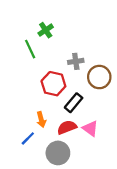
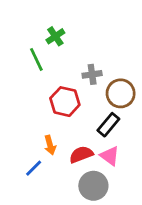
black rectangle: (74, 103) -> (108, 125), moved
gray circle: (58, 153) -> (93, 186), moved

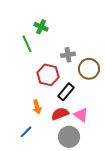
green cross: (55, 36) -> (41, 27), turned -32
black rectangle: (108, 125) -> (66, 92), moved
blue line: (34, 168) -> (26, 132), moved

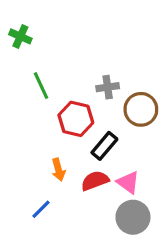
green cross: (41, 27) -> (20, 36), moved
green line: (27, 44) -> (41, 86), moved
gray circle: (69, 137) -> (133, 217), moved

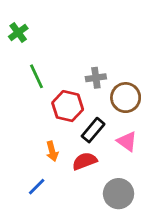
green cross: (20, 36) -> (18, 33), turned 30
pink triangle: (128, 182) -> (127, 141), moved

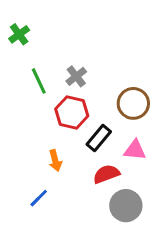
gray cross: (96, 78) -> (76, 76), moved, turned -30
pink triangle: (127, 141) -> (135, 150), turned -30
red semicircle: (85, 161) -> (106, 174), moved

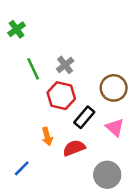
pink triangle: (135, 150) -> (115, 128), turned 36
red semicircle: (106, 174) -> (74, 148), moved
blue line: (39, 198) -> (22, 168), moved

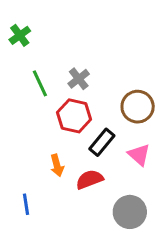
blue line: (22, 168) -> (26, 204), turned -54

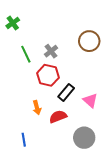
brown circle: (138, 107) -> (89, 41), moved
blue line: (26, 204) -> (24, 140), moved

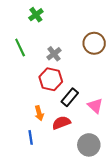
green cross: (13, 23) -> (36, 15), moved
green line: (26, 54) -> (20, 48), moved
blue line: (24, 140) -> (31, 137), moved

